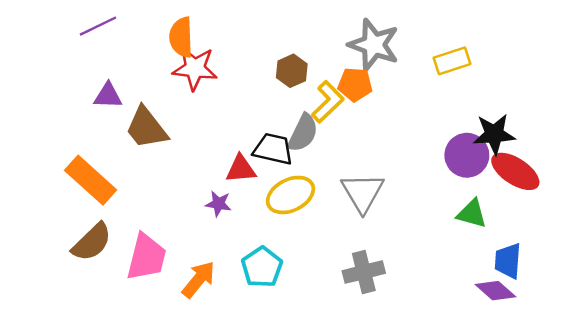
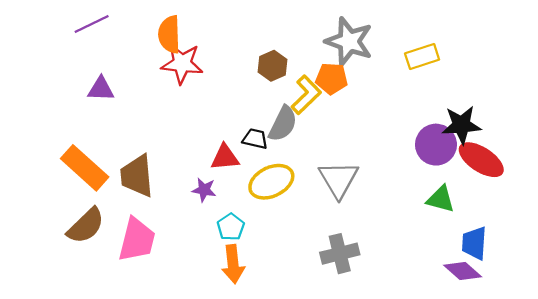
brown trapezoid: (146, 128) -> (137, 176), moved, turned 33
black trapezoid: (273, 149) -> (255, 139), size x0.7
cyan pentagon: (262, 267) -> (231, 227), moved, size x0.7
orange arrow: (199, 279) -> (233, 264), moved, turned 135

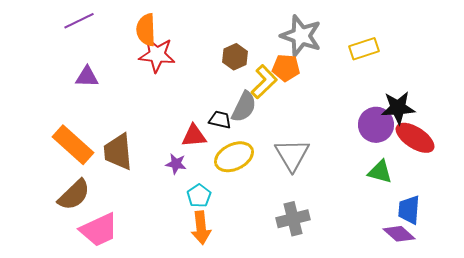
pink trapezoid: (137, 240) -> (99, 230), moved, turned 51

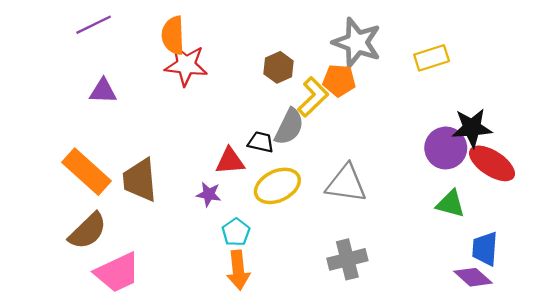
gray triangle: (292, 155) -> (346, 184), turned -51

